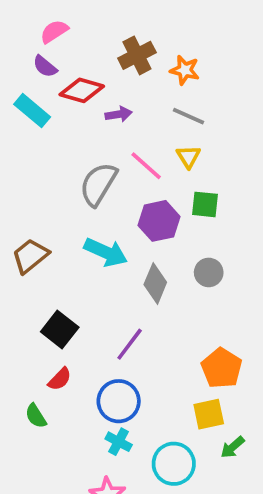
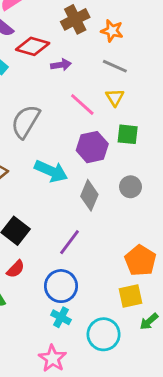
gray semicircle: (98, 184) -> (26, 122), moved

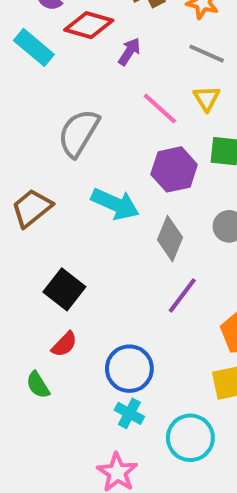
purple arrow: (61, 65) -> (129, 52), turned -48
purple line: (70, 242) -> (182, 295), moved

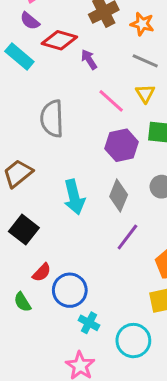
purple arrow: (129, 52) -> (89, 59), turned -66
gray semicircle: (79, 133) -> (52, 119), turned -33
cyan arrow: (115, 204) -> (74, 197), moved, turned 52
black square: (64, 289) -> (24, 230), moved
blue circle: (129, 369) -> (70, 290), moved

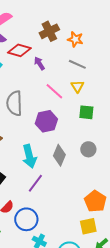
purple hexagon: (122, 145) -> (46, 121), moved
purple line: (127, 237) -> (35, 183), moved

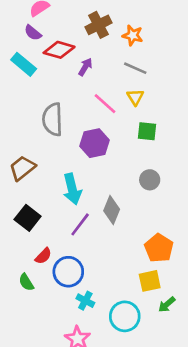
purple arrow: (39, 63) -> (85, 67), turned 64
gray diamond: (59, 155) -> (112, 210), moved

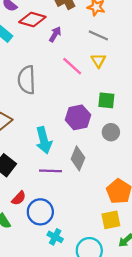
green square: (147, 131) -> (106, 100), moved
purple hexagon: (95, 143) -> (78, 117), moved
purple line: (80, 224) -> (51, 171), turned 55

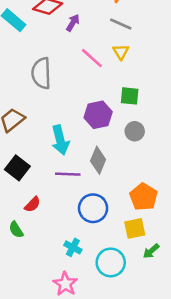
blue circle: (40, 212) -> (93, 208), moved

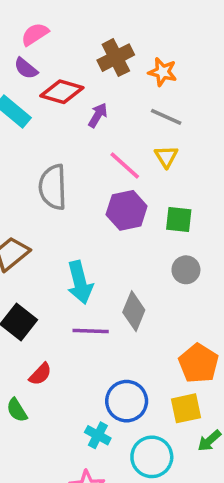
purple hexagon: (98, 115) -> (127, 210), moved
blue circle: (93, 208) -> (127, 401), moved

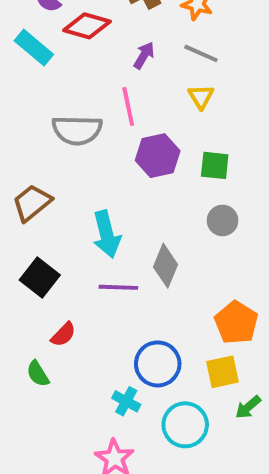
purple arrow: (98, 115) -> (144, 55), moved
pink line: (125, 165) -> (128, 106), moved, turned 36
gray semicircle: (53, 187) -> (77, 130), turned -87

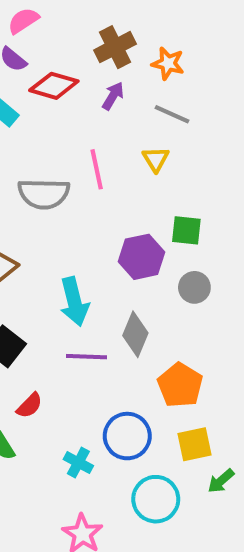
purple arrow: (144, 55) -> (113, 96), moved
yellow triangle: (201, 97) -> (156, 159), moved
purple hexagon: (158, 156) -> (141, 257), moved
orange pentagon: (236, 323) -> (180, 385), moved
cyan cross: (126, 401) -> (78, 463), moved

